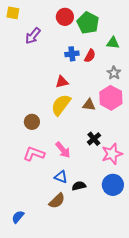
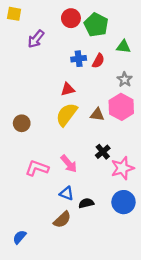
brown circle: (32, 122) -> (22, 123), moved

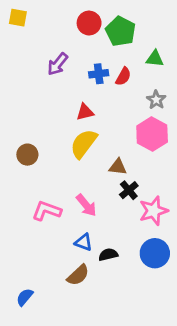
purple arrow: (36, 39) -> (58, 64), moved
brown triangle: (97, 114) -> (118, 167), moved

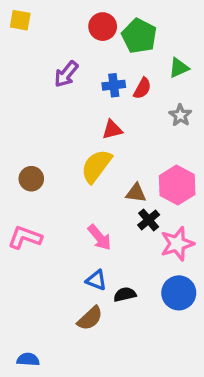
green triangle: (155, 59) -> (179, 68), turned -30
red triangle: (85, 112) -> (112, 130), moved
pink hexagon: (152, 134) -> (177, 185), moved
pink L-shape: (47, 211) -> (25, 237), moved
blue semicircle: (25, 297) -> (28, 359), moved, turned 54

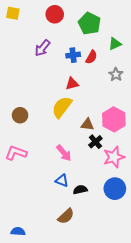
red circle: (103, 27) -> (55, 14), moved
brown semicircle: (90, 318) -> (66, 216), moved

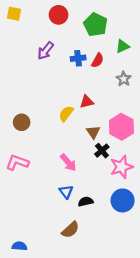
red triangle: (72, 84) -> (87, 102), moved
yellow semicircle: (62, 107) -> (66, 114), size x0.7
brown triangle: (87, 124) -> (93, 132), turned 48
blue triangle: (62, 180) -> (66, 192), turned 32

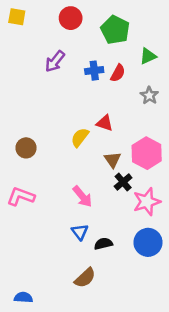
red triangle: (87, 102) -> (105, 123), turned 32

